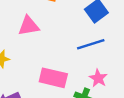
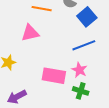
pink star: (98, 78) -> (79, 70), moved

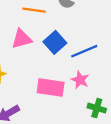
blue square: (87, 17) -> (55, 42), moved
green cross: (81, 91) -> (97, 108), moved

